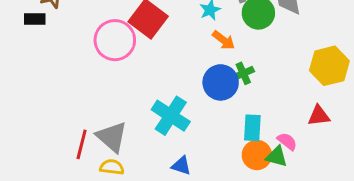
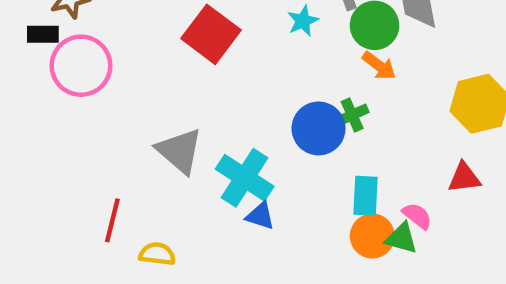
pink circle: (115, 40) -> (81, 66), moved
orange arrow: (224, 40) -> (379, 66), moved
gray triangle: (112, 137) -> (180, 151), moved
blue triangle: (181, 166) -> (260, 216), moved

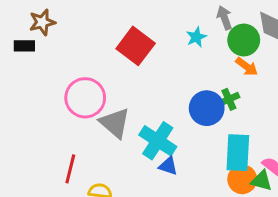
pink circle: (81, 66) -> (85, 98), moved
cyan rectangle: (366, 196) -> (238, 153), size x1.4

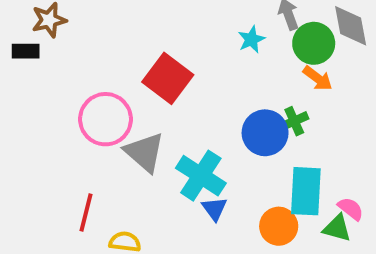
red square: (136, 46) -> (168, 78), moved
blue triangle: (168, 166) -> (214, 209), turned 36
orange circle: (242, 179) -> (279, 226), moved

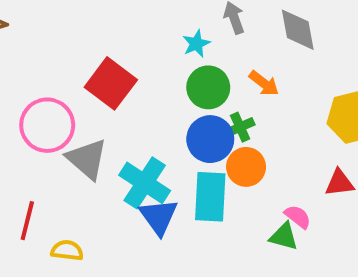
green circle: (314, 43) -> (208, 87), moved
cyan rectangle: (306, 191) -> (210, 197), moved
blue triangle: (214, 209) -> (159, 217), size x1.5
orange circle: (279, 226) -> (246, 167), moved

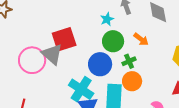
red square: (111, 83) -> (64, 39), turned 35
blue circle: (210, 139) -> (100, 64), moved
gray triangle: (87, 159) -> (52, 54), moved

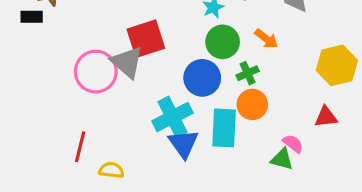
cyan cross: (81, 89) -> (172, 117), turned 30

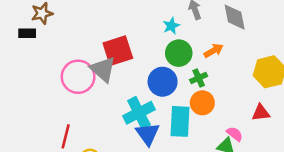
orange arrow: (266, 39) -> (214, 51), turned -66

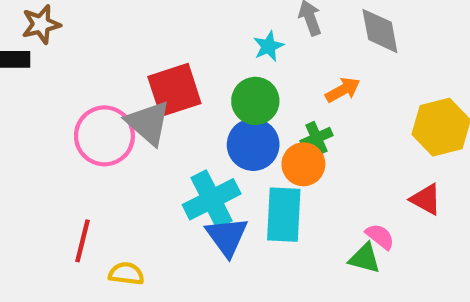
green circle: (179, 53) -> (255, 101), moved
orange circle: (202, 103) -> (303, 164), moved
red triangle: (261, 113) -> (426, 199), turned 36

